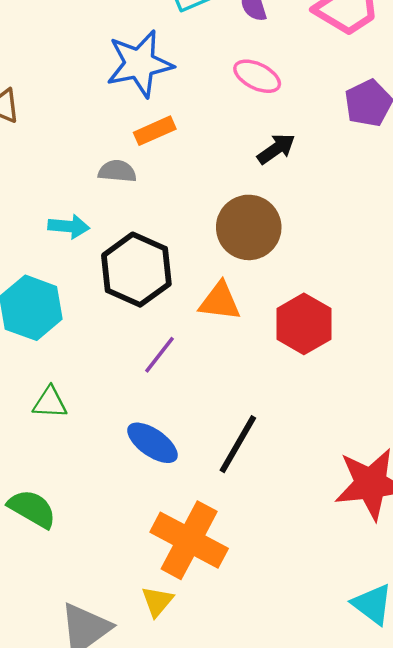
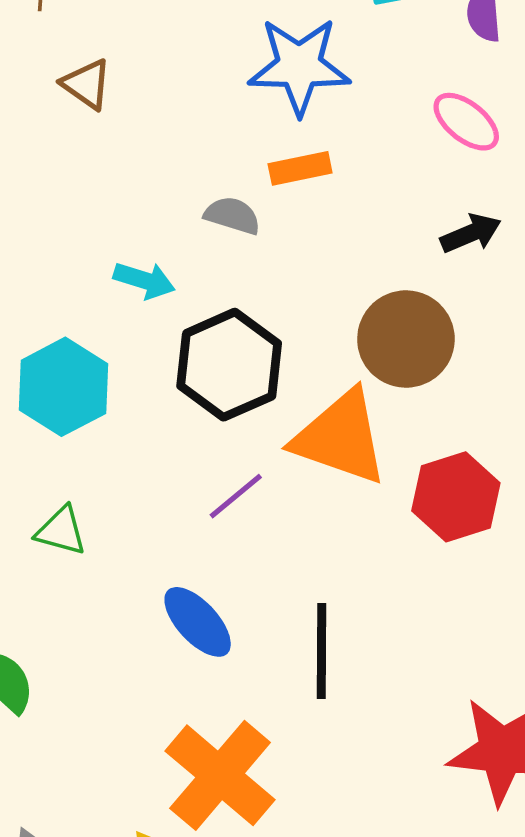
orange triangle: (220, 301) -> (341, 437), size x1.6
black line: (238, 444) -> (321, 651), turned -42

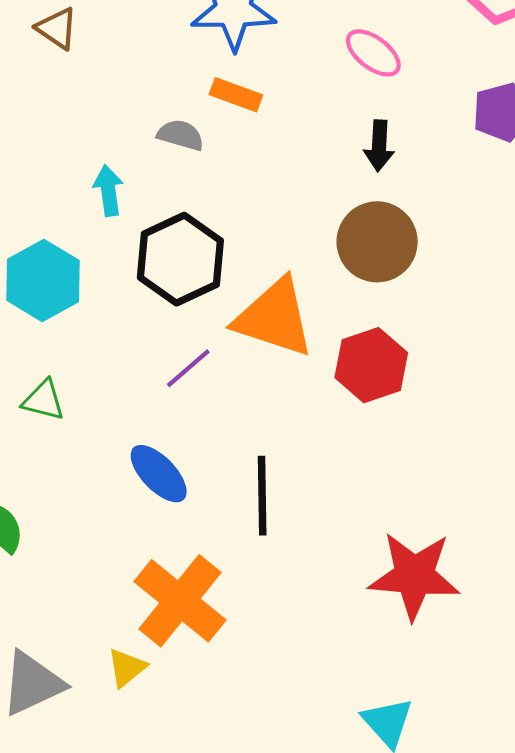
orange rectangle: (300, 168) -> (236, 95), turned 33
black arrow: (471, 233) -> (379, 146), turned 117
cyan arrow: (144, 280) -> (108, 190), turned -114
brown circle: (406, 339) -> (377, 242), moved

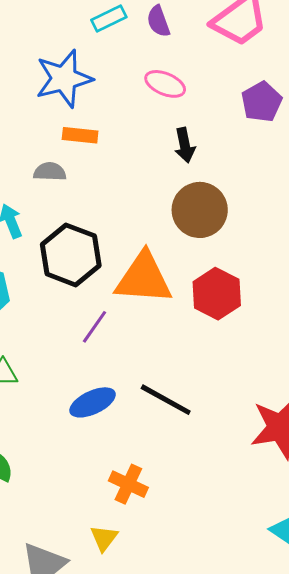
blue ellipse: (159, 474) -> (93, 402), turned -57
black line: (262, 496) -> (166, 400), turned -46
orange cross: (180, 601) -> (128, 484), size x0.6

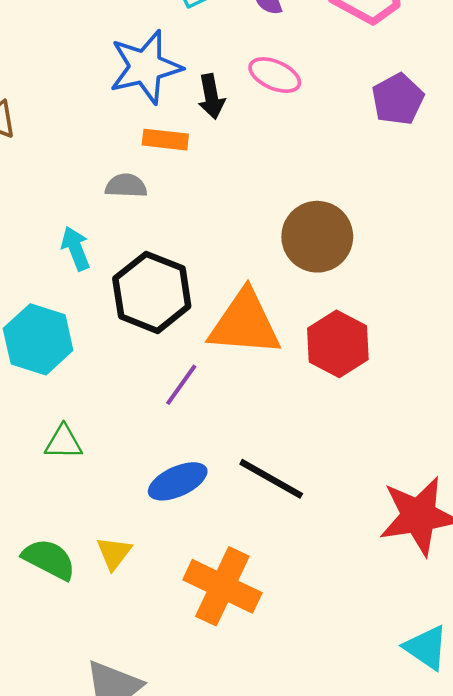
black arrow: (185, 145) -> (211, 97), moved
orange cross: (128, 484) -> (222, 586), size x1.5
yellow triangle: (104, 538) -> (114, 553), moved

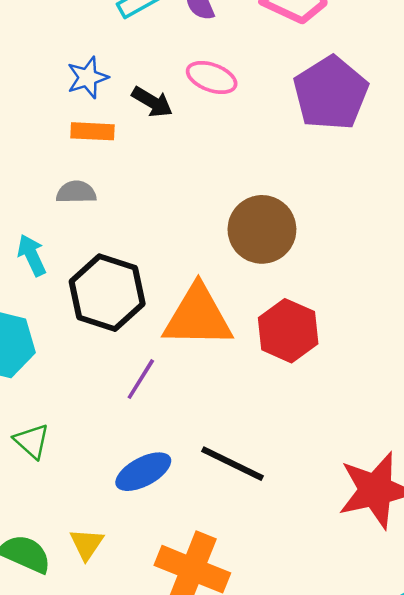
blue star: (145, 67) -> (88, 78), size x0.6
black arrow: (211, 97) -> (152, 102), turned -45
purple pentagon: (398, 99) -> (331, 93), size x1.5
orange rectangle: (165, 140) -> (92, 131), moved
green triangle: (63, 442) -> (32, 441), turned 45

